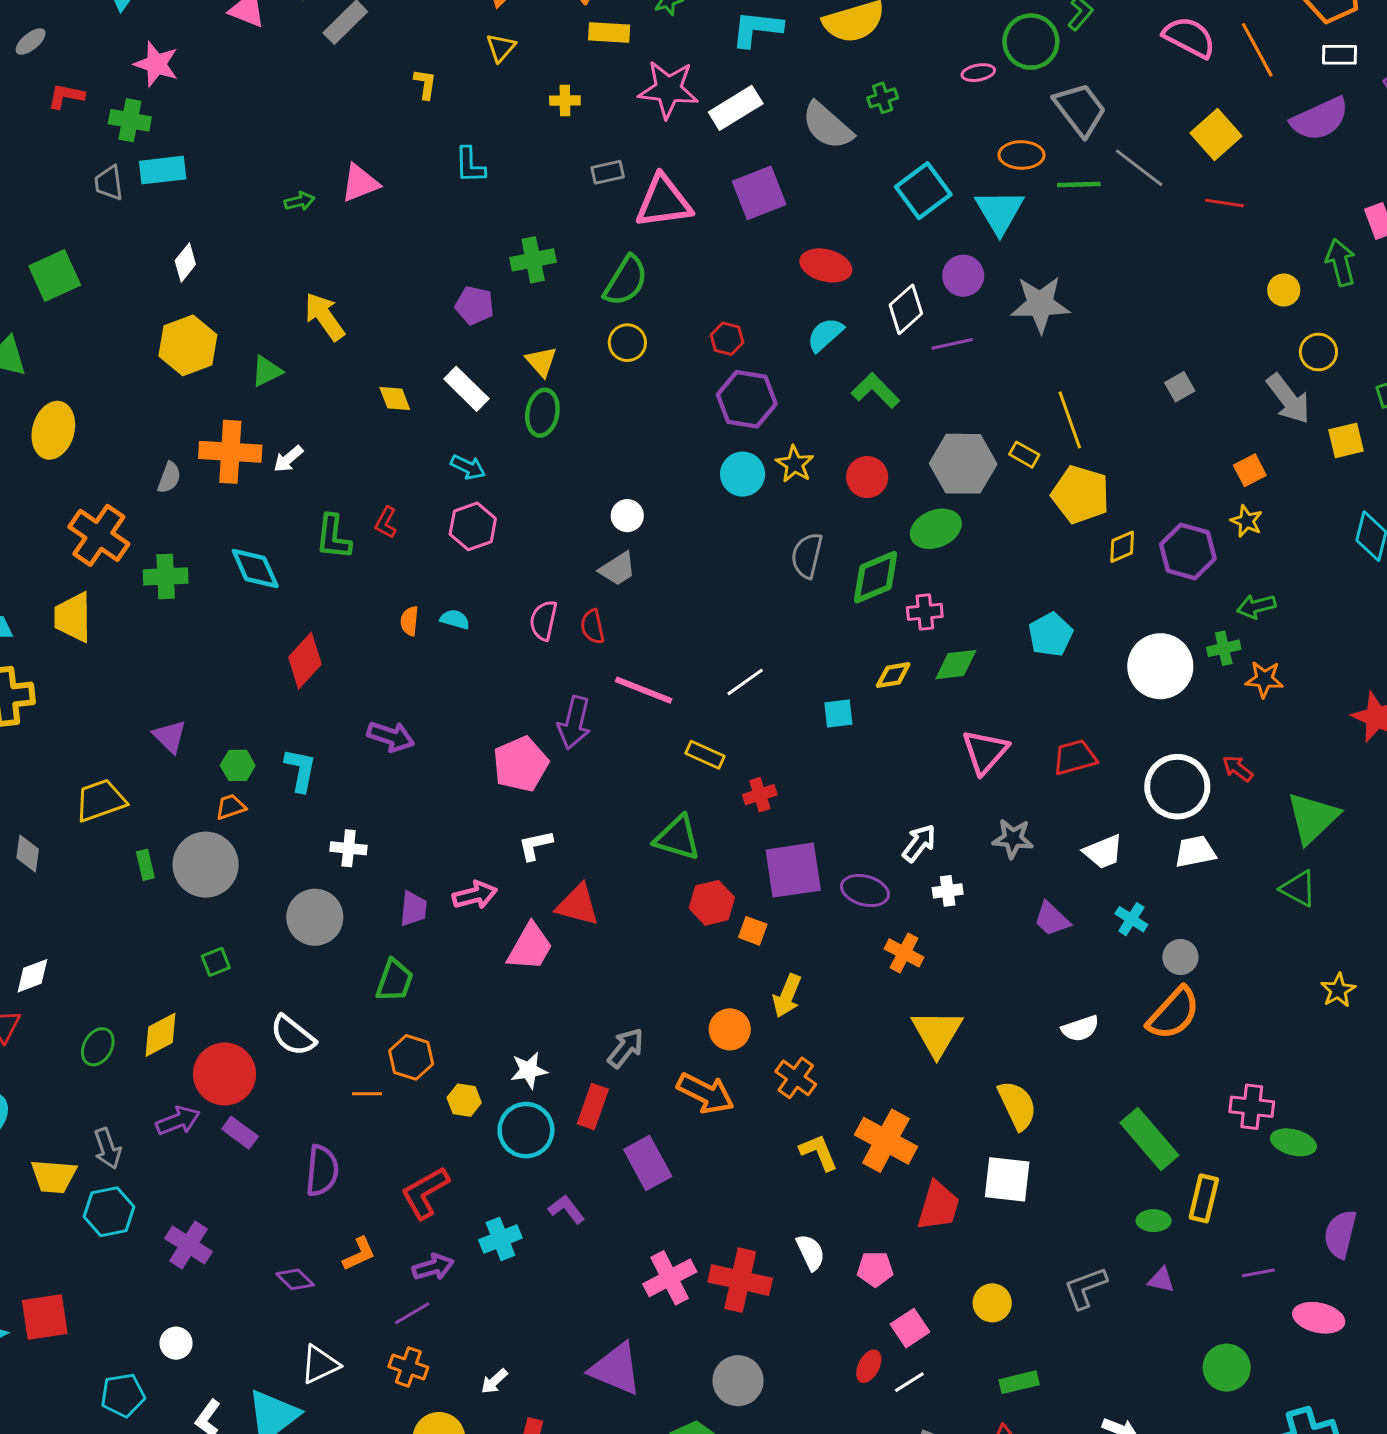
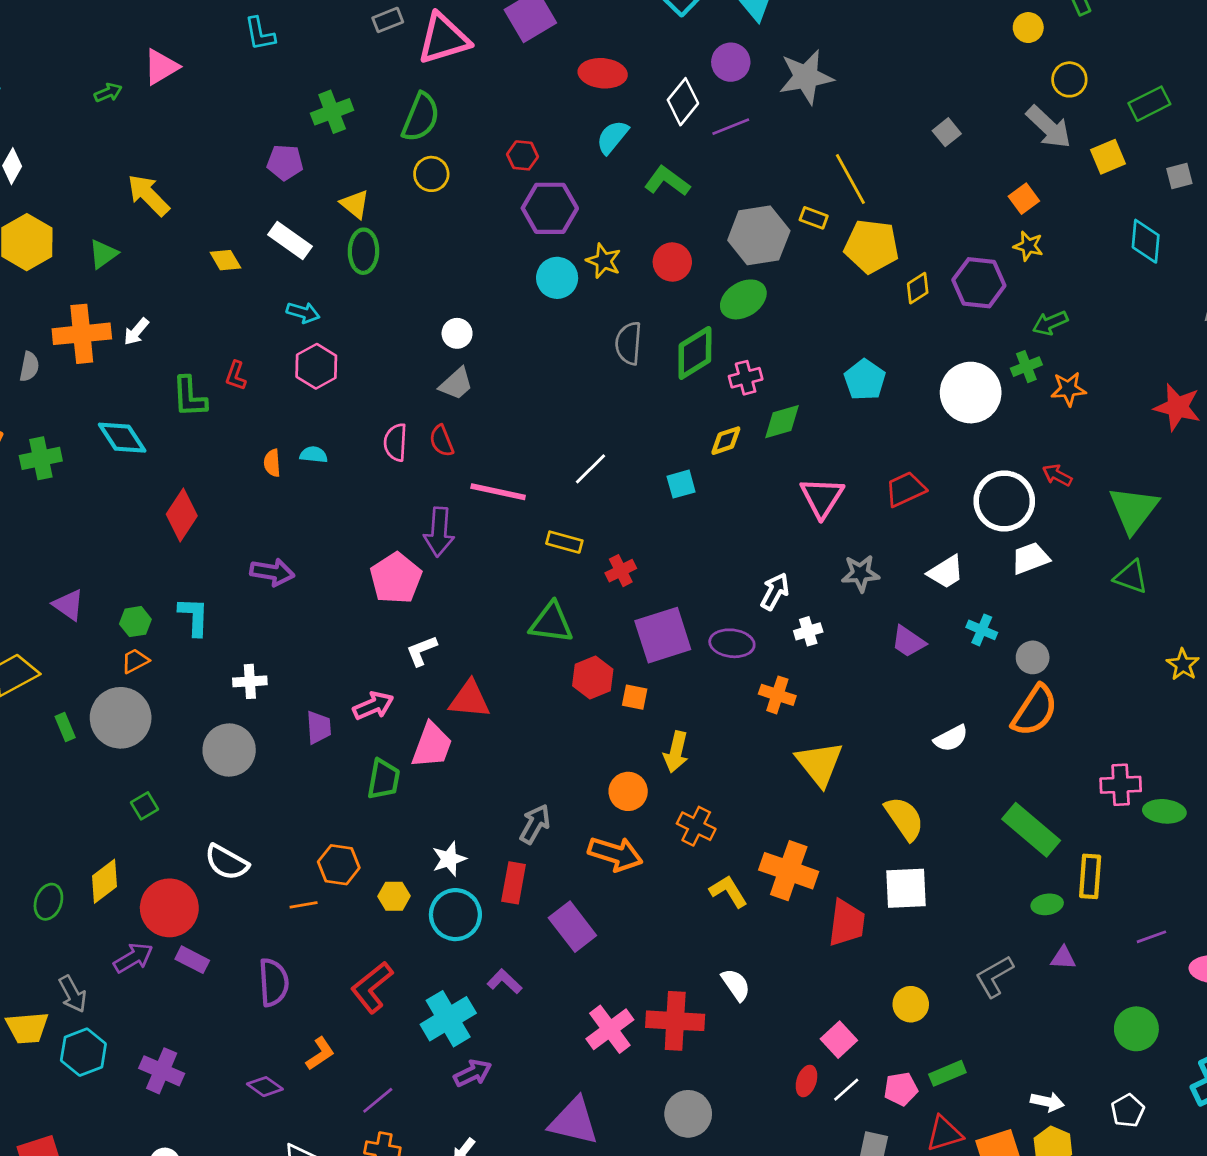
green trapezoid: (394, 981) -> (384, 779), moved
cyan cross: (500, 1239) -> (448, 1019), size x1.4
purple arrow: (433, 1267) -> (473, 1073), moved
pink pentagon: (875, 1269) -> (901, 1089), moved

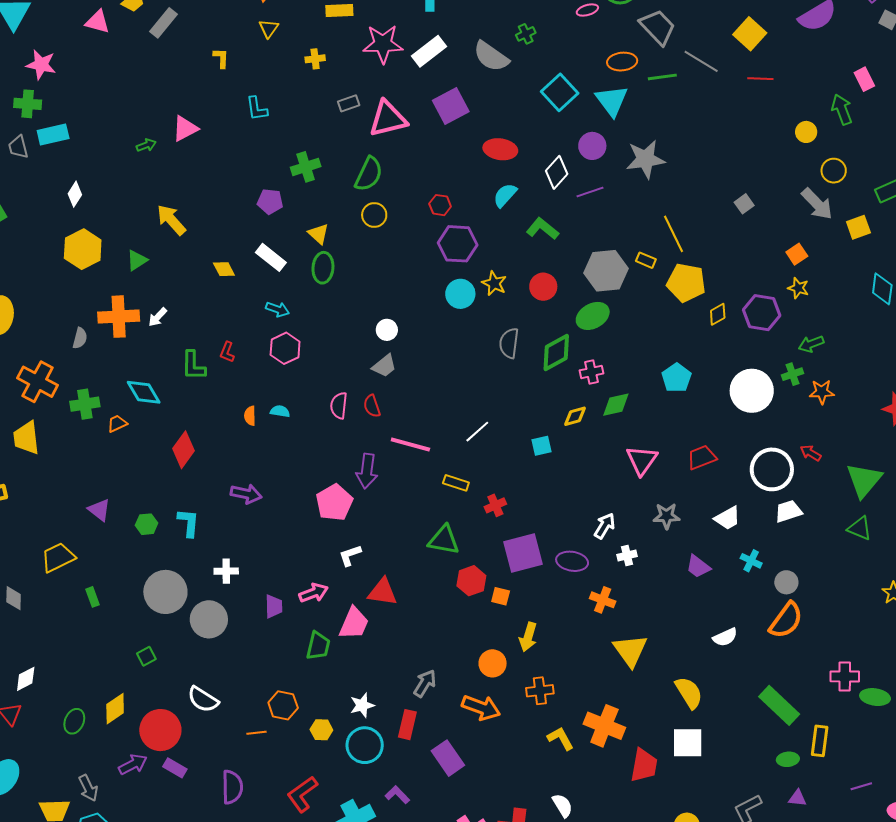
orange trapezoid: (135, 661) -> (117, 424), moved
gray circle: (121, 718) -> (165, 592), moved
orange cross: (696, 826) -> (540, 691), turned -36

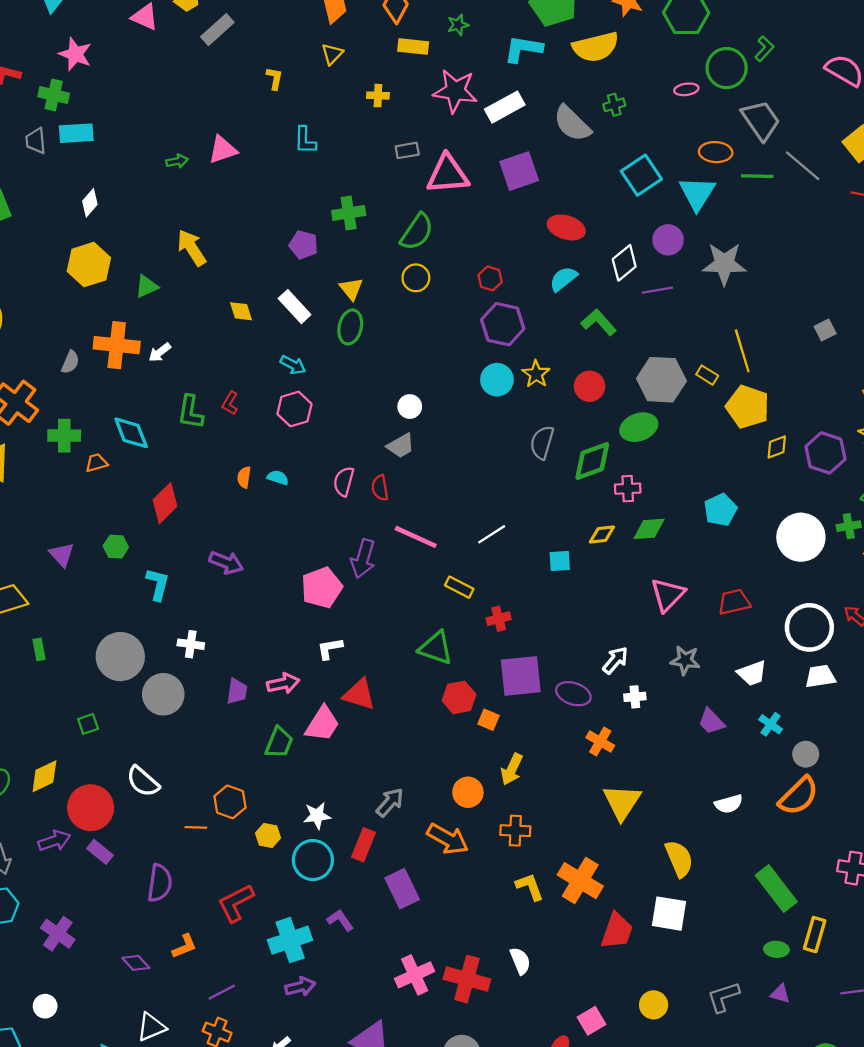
green hexagon: (147, 524) -> (116, 547), moved

